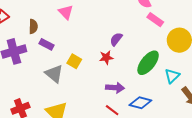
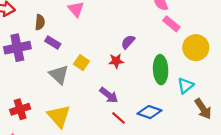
green ellipse: (148, 63) -> (161, 70), turned -45
purple arrow: (115, 88) -> (109, 95), moved, turned 30

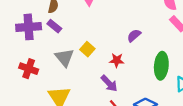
purple rectangle: (53, 43) -> (54, 26), moved
red star: (116, 61) -> (117, 60), moved
red cross: (20, 109) -> (29, 69), moved, turned 30

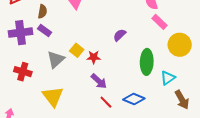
gray triangle: (64, 58) -> (56, 59), turned 30
red star: (117, 60) -> (94, 57), moved

